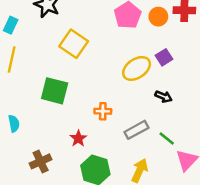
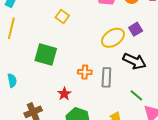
yellow square: (74, 44) -> (62, 17), size x0.6
black arrow: (164, 97) -> (135, 61), size x1.6
gray rectangle: (136, 130) -> (106, 77), moved, turned -60

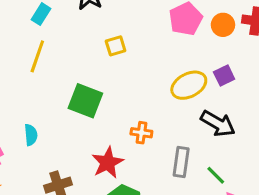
yellow square: (62, 17) -> (116, 46), turned 32
gray rectangle: (106, 77) -> (181, 162), moved
red star: (64, 94) -> (108, 162), size x1.5

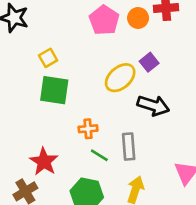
green square: (85, 101) -> (54, 90), moved
red star: (108, 162) -> (44, 162), moved
green line: (216, 175) -> (99, 155), moved

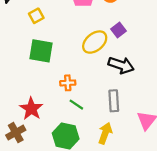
yellow square: (48, 58) -> (36, 16), moved
gray rectangle: (129, 147) -> (114, 101), moved

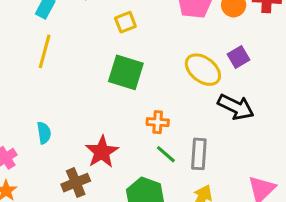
yellow ellipse: (95, 42) -> (203, 70), turned 70
gray rectangle: (114, 101) -> (199, 154), moved

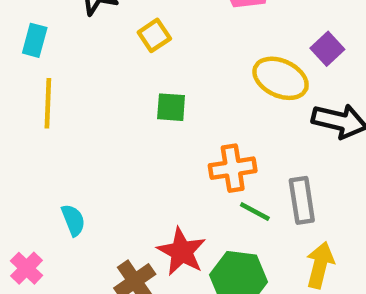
green square: (126, 72) -> (171, 107), size x0.6
orange cross: (158, 122) -> (233, 168), size x1.4
red star: (102, 152) -> (182, 252), moved

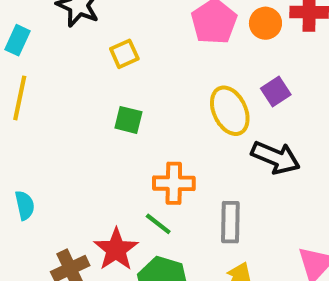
yellow ellipse: (281, 78) -> (230, 111), turned 30
green line: (255, 211) -> (158, 224), moved

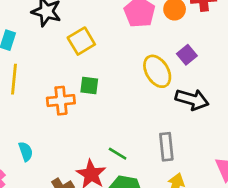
yellow square: (124, 54) -> (81, 41), size x1.4
orange cross: (174, 183) -> (61, 101), moved

